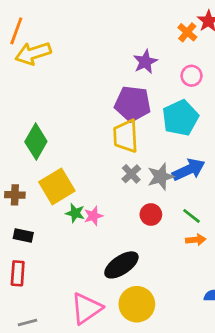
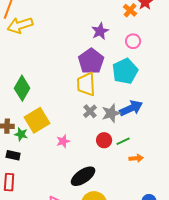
purple pentagon: (133, 104) -> (91, 61), turned 30
green star: (75, 213) -> (21, 134), moved
green line: (192, 216) -> (123, 141), moved, turned -64

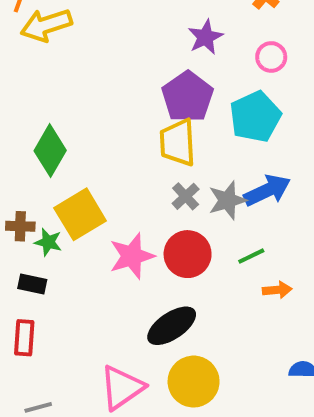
red circle: (104, 140) -> (188, 254), moved, size x1.5
pink star: (63, 141) -> (132, 256), size x1.6

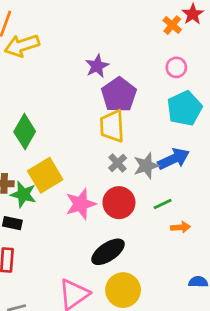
purple star: (205, 37) -> (97, 66), moved
cyan pentagon: (255, 117) -> (185, 108), moved
green star: (48, 242) -> (23, 194), size x1.4

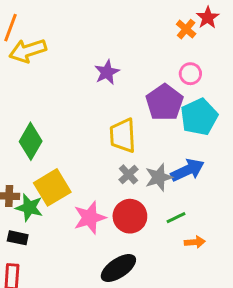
purple pentagon: (119, 95) -> (165, 102), moved

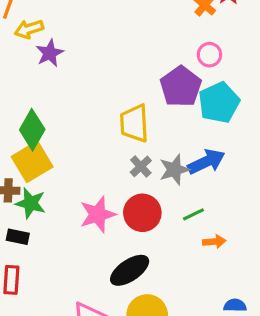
yellow arrow: (28, 51) -> (29, 29), size x0.7
purple star: (107, 72) -> (50, 53), moved
yellow square: (52, 187) -> (32, 162), moved

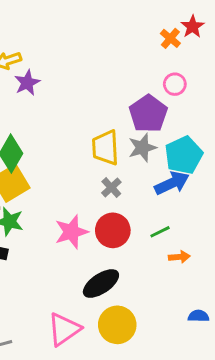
cyan pentagon: (219, 103) -> (184, 155), moved
gray star: (174, 170) -> (142, 148), moved

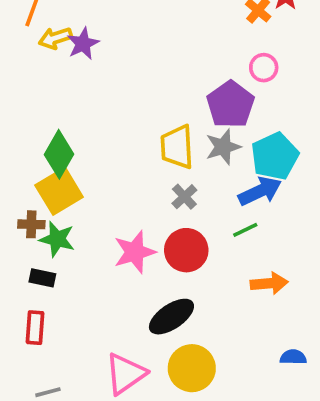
purple star: (27, 83) -> (83, 44), moved
green line: (160, 232) -> (245, 230), moved
orange arrow: (179, 257) -> (269, 283), size x1.4

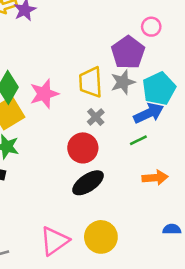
red circle: (186, 250) -> (83, 148), moved
pink star: (135, 252) -> (44, 94), moved
black ellipse: (171, 317) -> (88, 183), moved

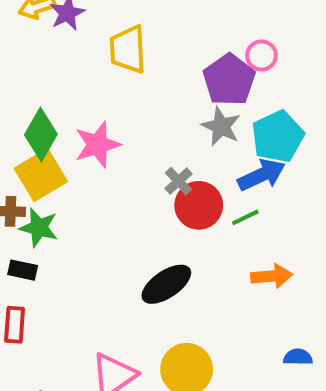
pink circle: (151, 27) -> (261, 56), moved
yellow trapezoid: (91, 82) -> (128, 49), moved
gray star: (123, 82) -> (221, 126), turned -30
red circle: (83, 148) -> (199, 205), moved

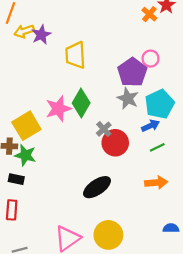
green diamond: (41, 134) -> (81, 103), moved
blue arrow: (261, 175) -> (150, 126), size x0.7
green line: (245, 217) -> (157, 147), moved

